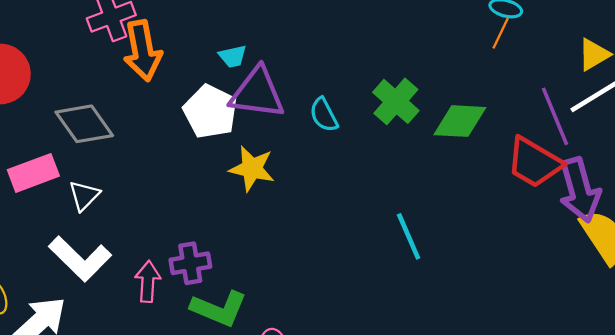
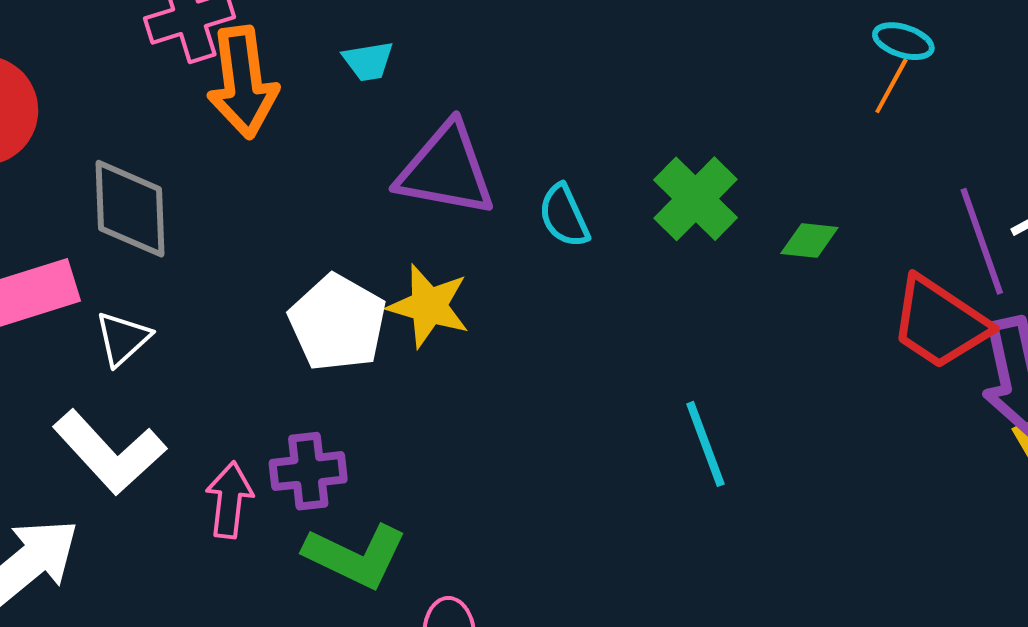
cyan trapezoid: (233, 56) -> (368, 61), moved
white pentagon: (210, 112) -> (338, 323), moved
green diamond: (460, 121) -> (809, 240), size x0.6
gray diamond: (84, 124) -> (130, 209), turned 30

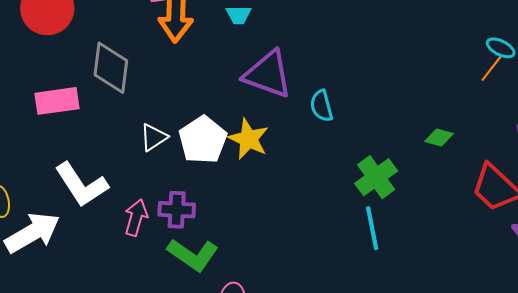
green cross: (696, 199) -> (376, 177), moved
white triangle: (123, 339) -> (154, 137), moved

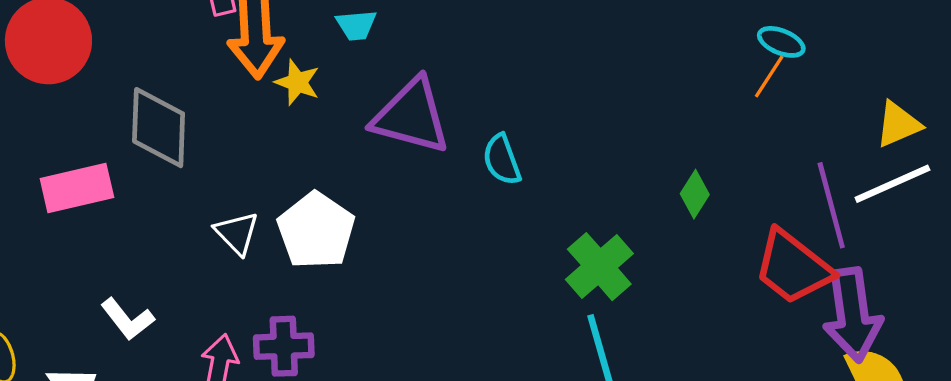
white triangle: (154, 137) -> (237, 233), turned -36
green diamond: (439, 137) -> (695, 194), turned -68
yellow star: (248, 139) -> (297, 82), moved, size x0.7
white L-shape: (81, 185) -> (127, 319), size x0.6

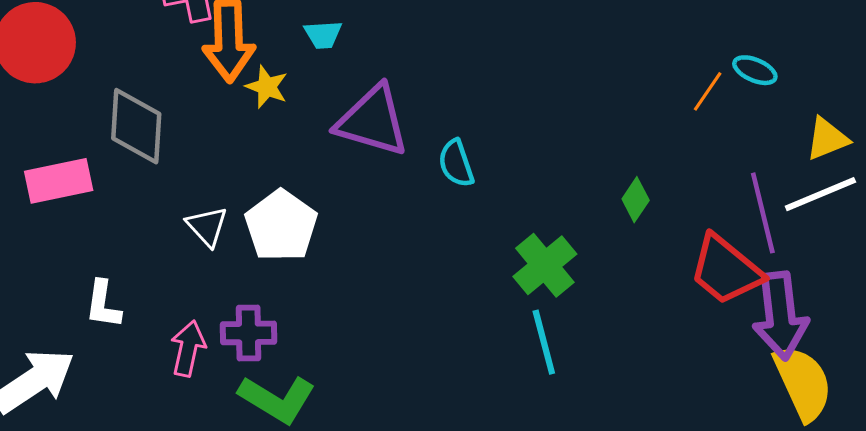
cyan ellipse: (781, 42) -> (755, 70), moved
white L-shape: (127, 319) -> (103, 304), turned 45

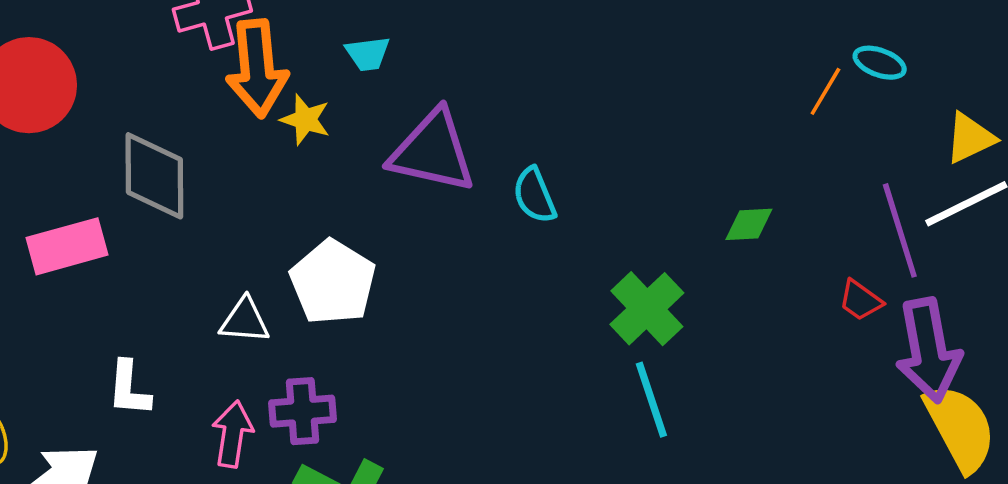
green diamond: (636, 200) -> (749, 224), turned 57
white triangle: (207, 226) -> (245, 321), moved, turned -39
red trapezoid: (726, 270) -> (861, 300), size x0.5

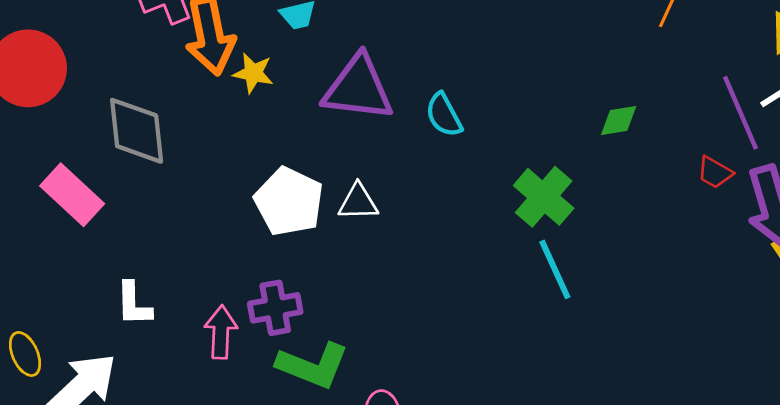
pink rectangle: (67, 246) -> (72, 195), turned 64
white triangle: (245, 321) -> (358, 202), moved

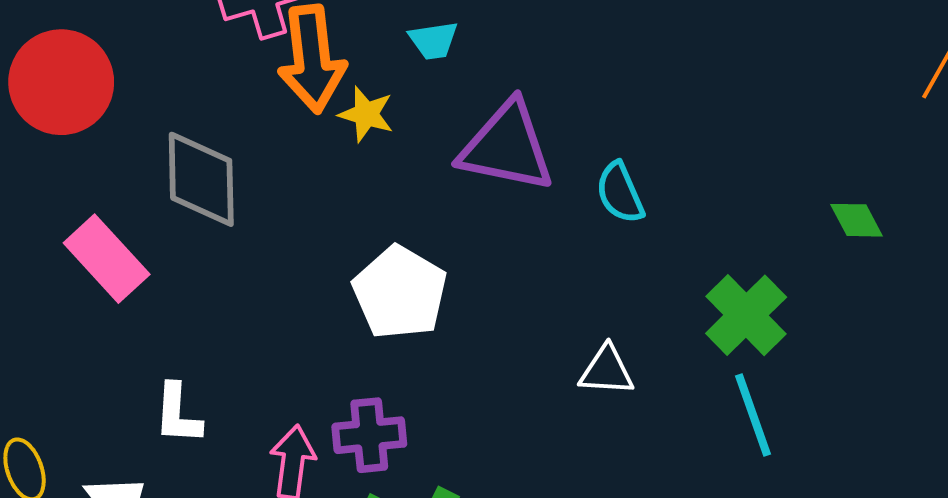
green diamond: (619, 121) -> (856, 220), turned 66
white triangle: (358, 202) -> (607, 371), moved

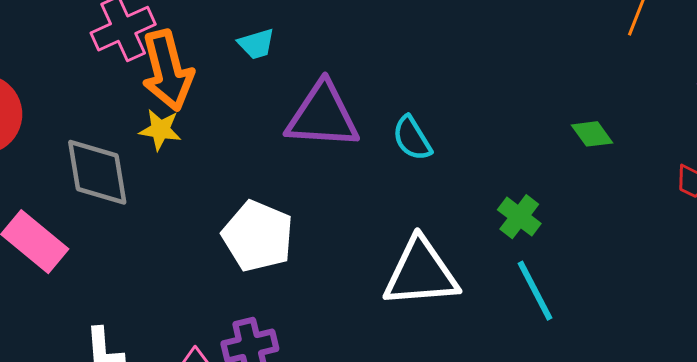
yellow star: (366, 114) -> (160, 130), moved
green cross: (746, 315) -> (519, 217), size x0.7
white triangle: (607, 371) -> (421, 273), size x1.8

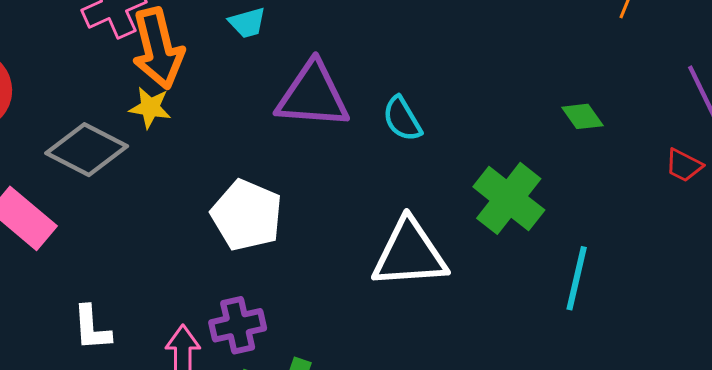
gray diamond: (97, 172) -> (87, 150), turned -54
green cross: (519, 217) -> (509, 198), size x1.6
cyan line: (535, 291) -> (577, 278), moved, turned 40

